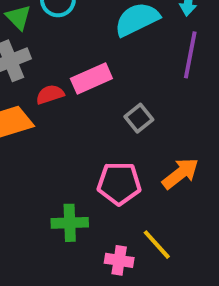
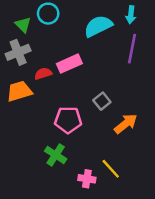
gray square: (139, 118) -> (102, 101), moved
pink pentagon: (119, 183) -> (68, 120), moved
green cross: (70, 223) -> (56, 155), turned 35

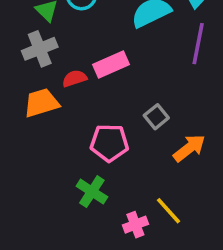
pink cross: (87, 179) -> (135, 225), turned -30

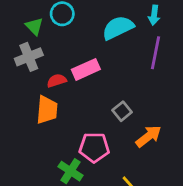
orange trapezoid: (41, 103) -> (47, 110), moved, turned 112
pink pentagon: (109, 143) -> (94, 147), moved

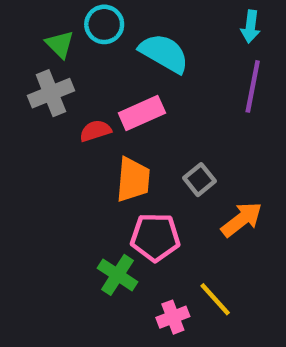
cyan semicircle: (118, 28) -> (164, 53), moved, turned 56
orange trapezoid: (47, 110) -> (133, 180), moved

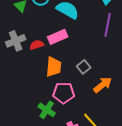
gray cross: (51, 93) -> (16, 41), moved

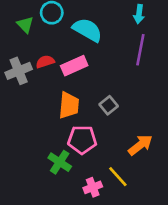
red semicircle: (37, 45) -> (45, 62), moved
orange arrow: (103, 85) -> (140, 145), moved

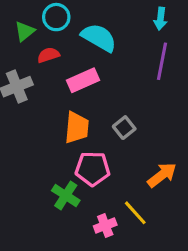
green triangle: (25, 25) -> (25, 31), turned 36
red semicircle: (45, 62) -> (48, 55), moved

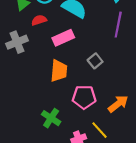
gray square: (124, 128) -> (95, 61), moved
pink pentagon: (93, 169) -> (84, 97), moved

